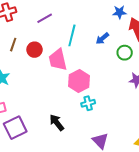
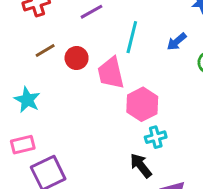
brown line: (13, 45) -> (45, 51), turned 40
black arrow: (57, 123) -> (141, 166), moved

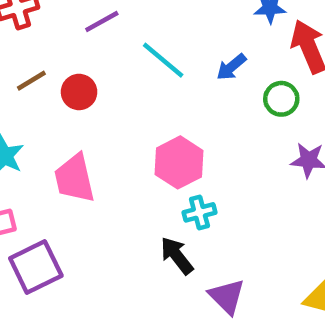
cyan line: (132, 37) -> (163, 60), turned -64
pink trapezoid: (111, 73) -> (74, 178), moved

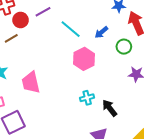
red circle: (79, 92) -> (21, 20), moved
pink hexagon: (179, 162) -> (84, 59), moved
black arrow: (177, 256) -> (110, 108), moved

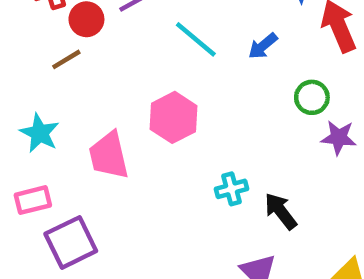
green circle: (124, 47) -> (312, 97), moved
pink hexagon: (84, 59) -> (173, 117), moved

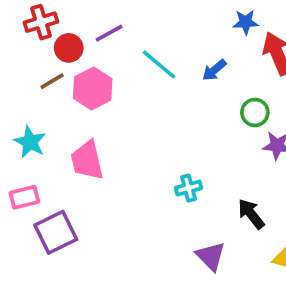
pink hexagon: (173, 117) -> (93, 88), moved
black arrow: (281, 211) -> (251, 214), moved

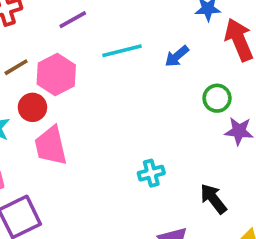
red circle: (69, 48) -> (32, 107), moved
cyan line: (159, 65) -> (122, 51), turned -54

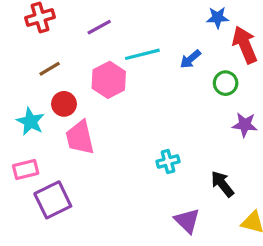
pink hexagon: (56, 74) -> (109, 80), moved
green circle: (217, 98) -> (226, 83), moved

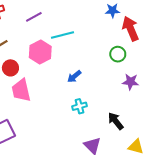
blue arrow: (190, 59) -> (74, 76), moved

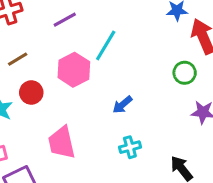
cyan line: (63, 35) -> (106, 45), turned -45
pink trapezoid: (21, 90) -> (62, 143), moved

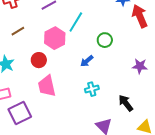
green circle: (185, 73) -> (105, 40), moved
red circle: (31, 93) -> (39, 60), moved

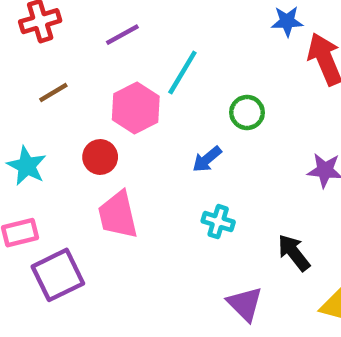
cyan cross: (92, 89) -> (218, 222), turned 32

